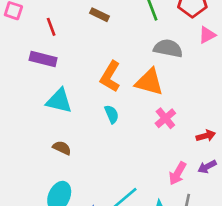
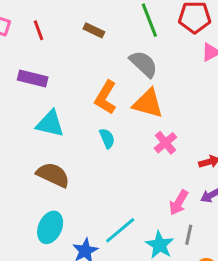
red line: (51, 27) -> (38, 30), moved
gray semicircle: (168, 48) -> (144, 64), moved, turned 32
brown semicircle: (62, 148) -> (53, 175), size x1.6

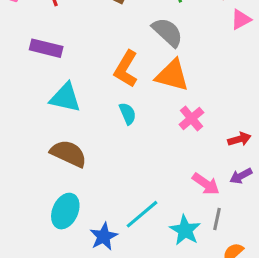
pink arrow: (179, 203) -> (206, 184), turned -85

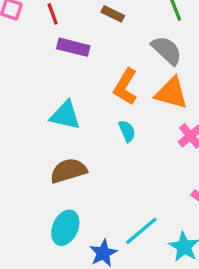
purple rectangle: (46, 48) -> (73, 47), moved
brown semicircle: (69, 154) -> (68, 171), turned -42

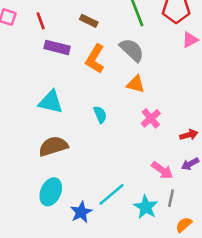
orange L-shape: (125, 87) -> (95, 59), moved
orange triangle: (171, 93) -> (136, 84), size x0.7

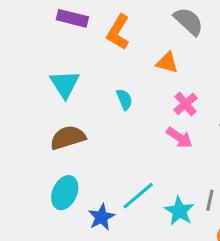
gray semicircle: (132, 50) -> (189, 21), moved
cyan triangle: (51, 102) -> (65, 84), turned 44
pink arrow: (162, 170) -> (179, 138), moved

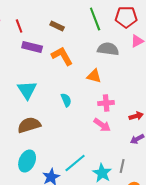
gray semicircle: (189, 21) -> (108, 49), turned -35
orange L-shape: (118, 32) -> (62, 56), turned 120
pink cross: (186, 104) -> (106, 103), turned 35

